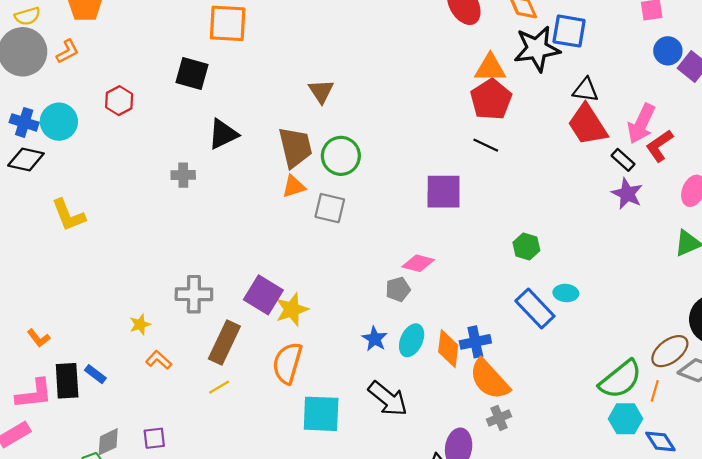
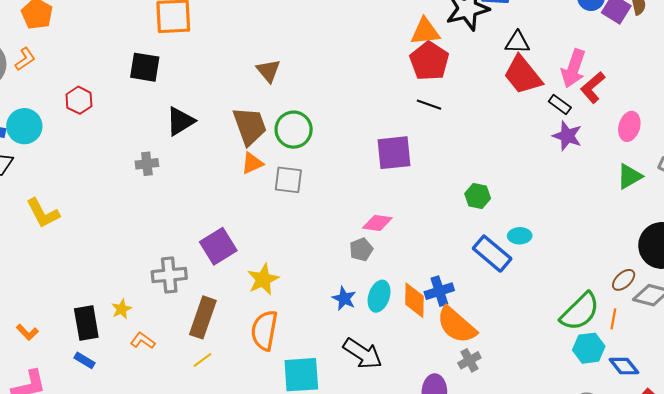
purple square: (263, 295) -> (218, 246), moved, turned 33
brown ellipse: (670, 351) -> (624, 280), size x0.7
black rectangle: (67, 381) -> (86, 323), moved

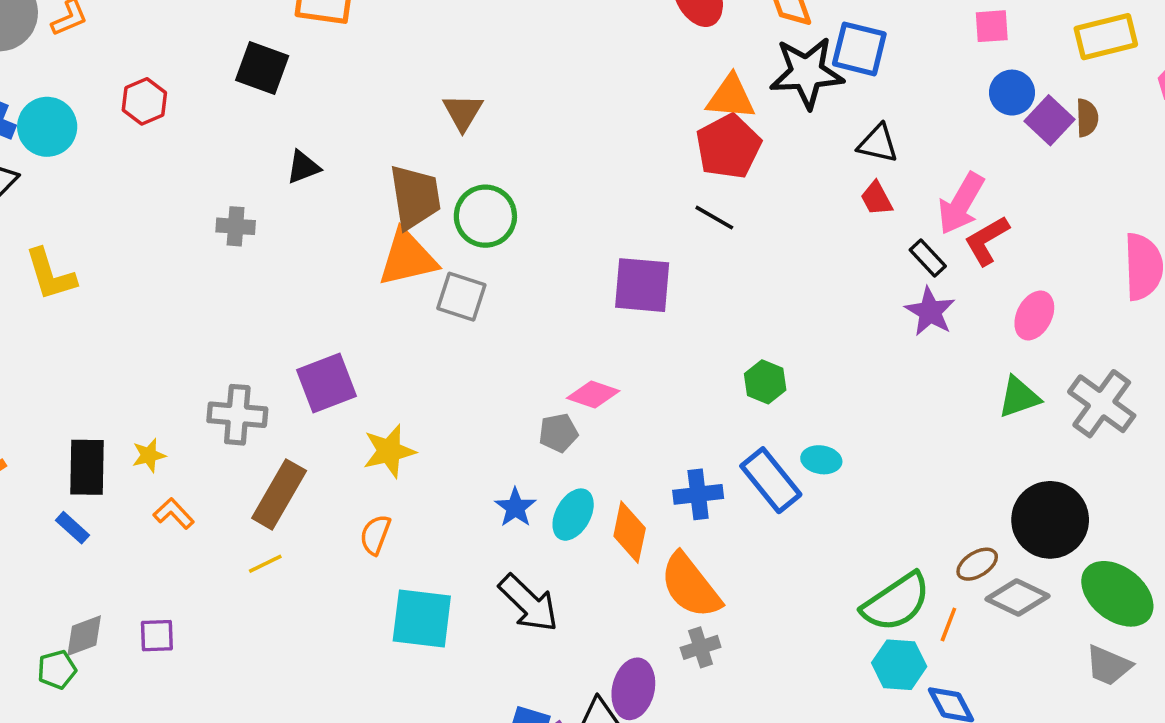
red trapezoid: (523, 75) -> (876, 198), size x0.5
black triangle: (180, 121) -> (303, 167), size x0.7
orange triangle: (252, 163) -> (407, 258), size x1.6
blue cross: (439, 291) -> (698, 494), moved
orange semicircle: (264, 330) -> (375, 535), size x0.6

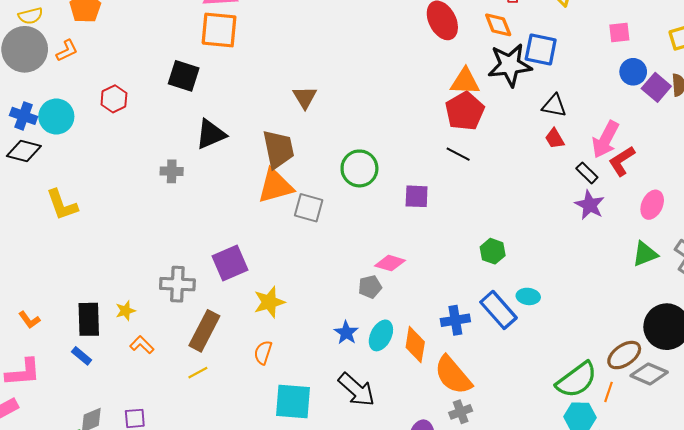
black triangle: (303, 167) -> (211, 134), size x1.5
green circle: (485, 216) -> (359, 168), moved
purple square: (642, 285) -> (417, 196), size x0.7
brown ellipse: (977, 564) -> (624, 355), size x1.4

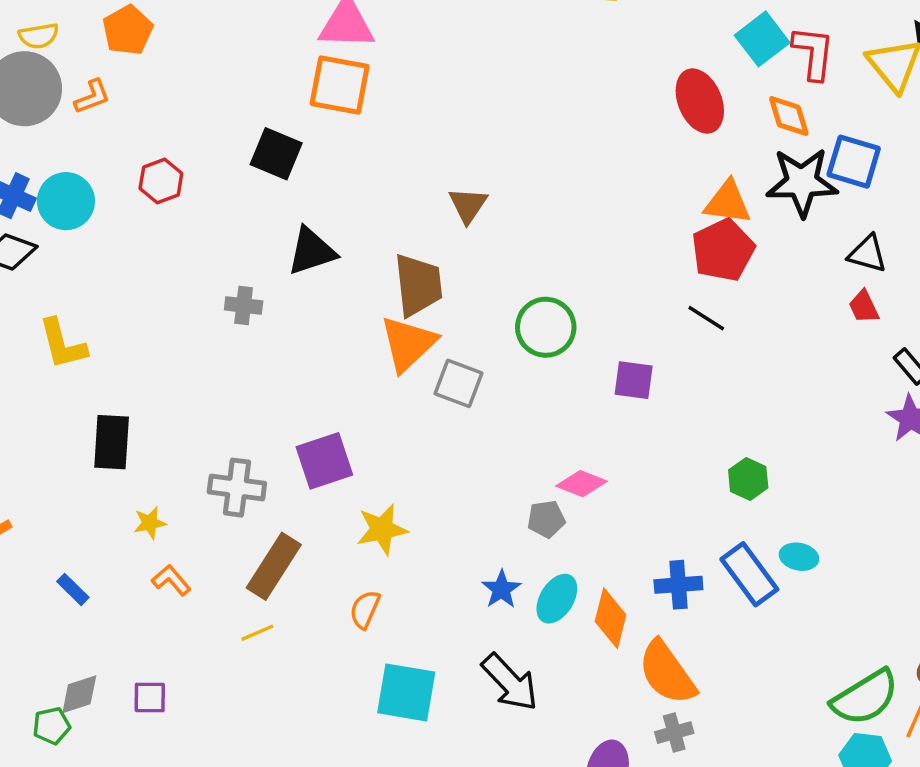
orange triangle: (275, 186) -> (408, 344), turned -33
black rectangle: (89, 319) -> (112, 442), moved

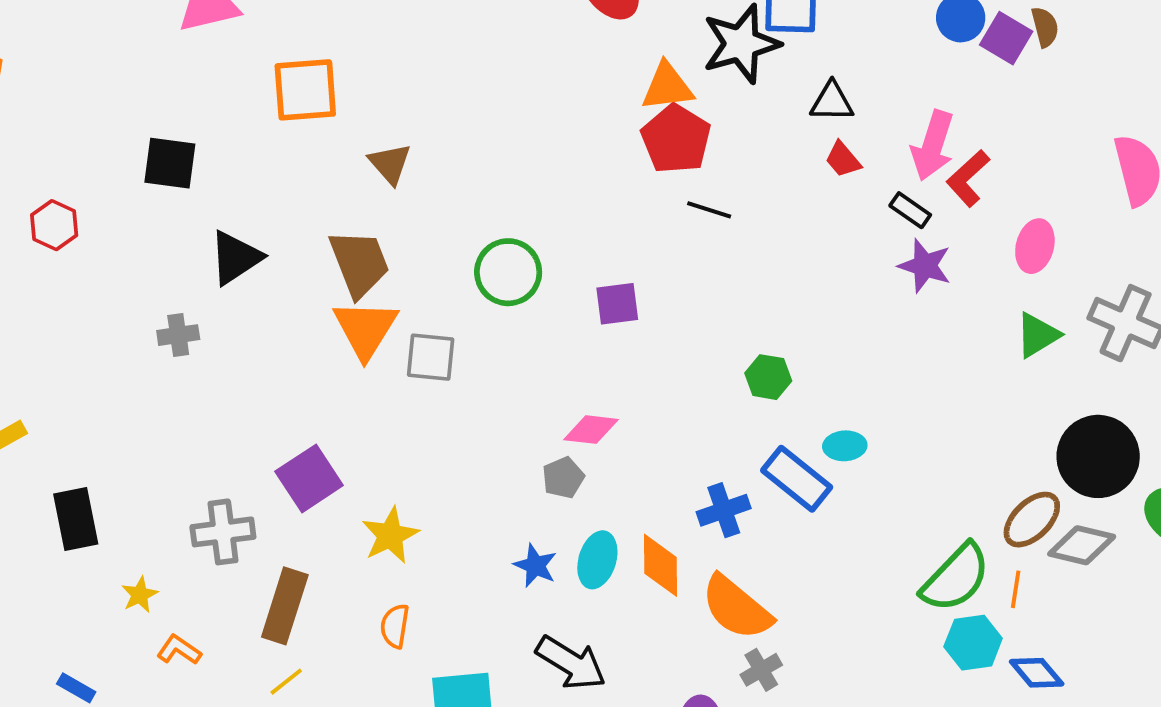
orange square: (340, 85) -> (305, 90), moved
black line: (706, 318) -> (709, 210), moved

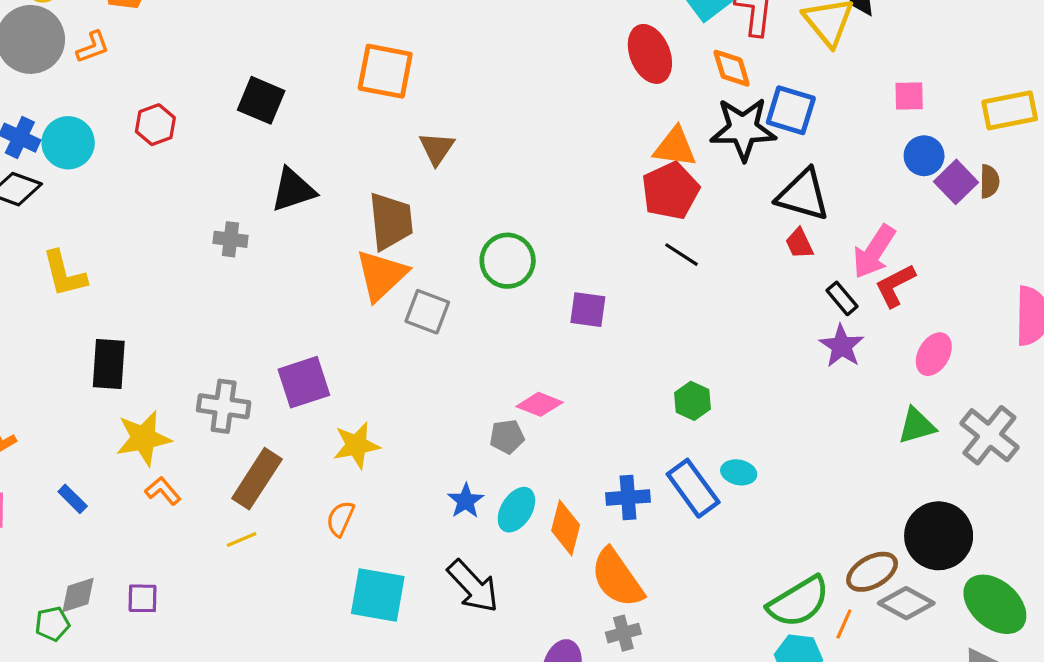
black triangle: (832, 102) -> (803, 195), size x1.5
yellow star: (140, 595) -> (143, 438), size x1.8

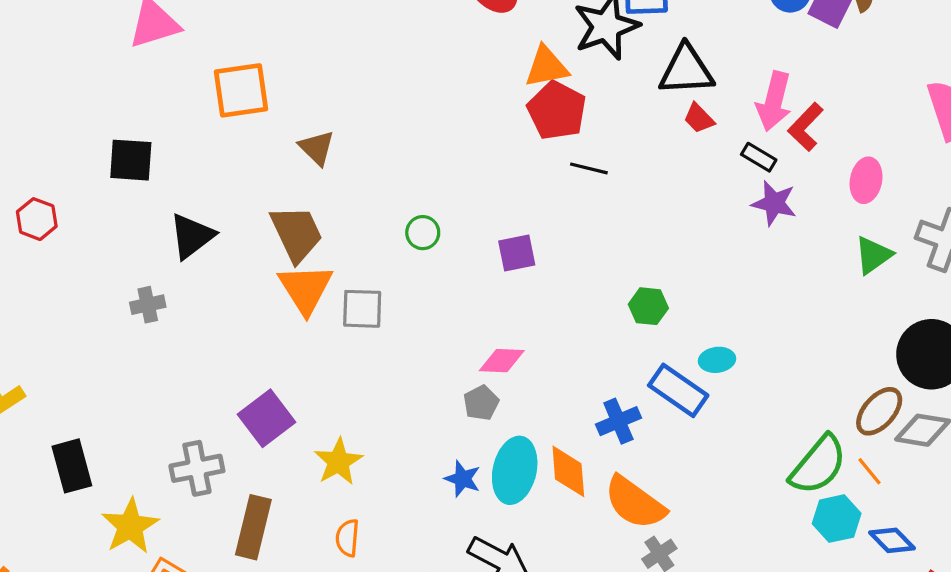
green circle: (508, 261) -> (423, 233), size x0.6
cyan ellipse: (516, 510) -> (515, 470), size x1.4
orange line: (844, 624) -> (869, 471), turned -44

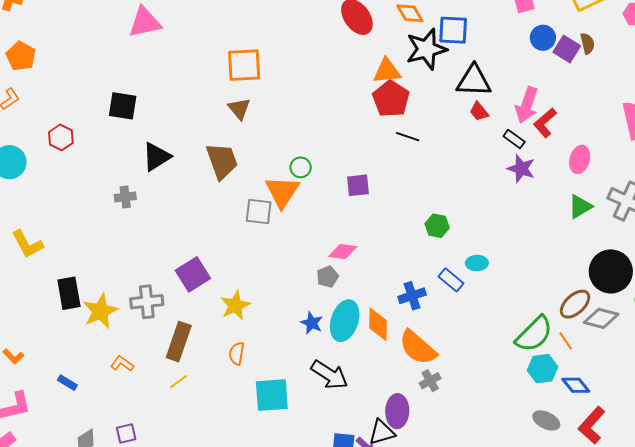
orange square: (241, 90) -> (244, 65), moved
orange triangle: (306, 289) -> (282, 192), moved
blue rectangle: (678, 390) -> (451, 280), size x0.7
yellow star: (130, 526) -> (100, 311), moved

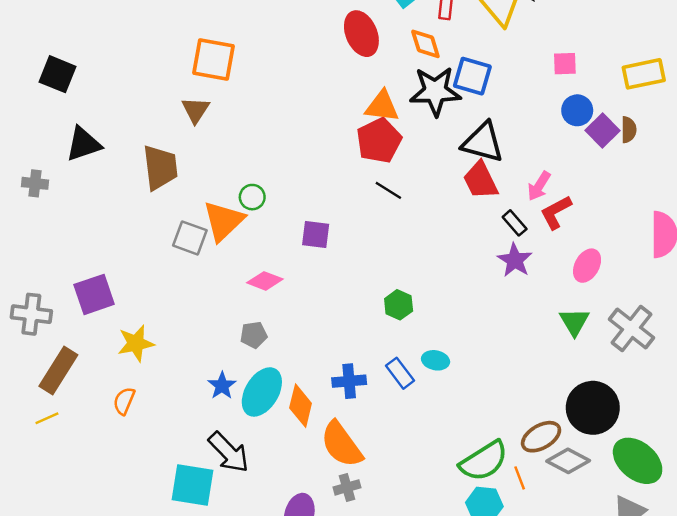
pink arrow: (527, 105) -> (539, 186), size x0.7
red trapezoid: (479, 111) -> (480, 180), size x1.6
green triangle: (580, 207) -> (574, 322), turned -44
pink diamond: (343, 252) -> (265, 281), moved
cyan square: (272, 395) -> (192, 485), moved

